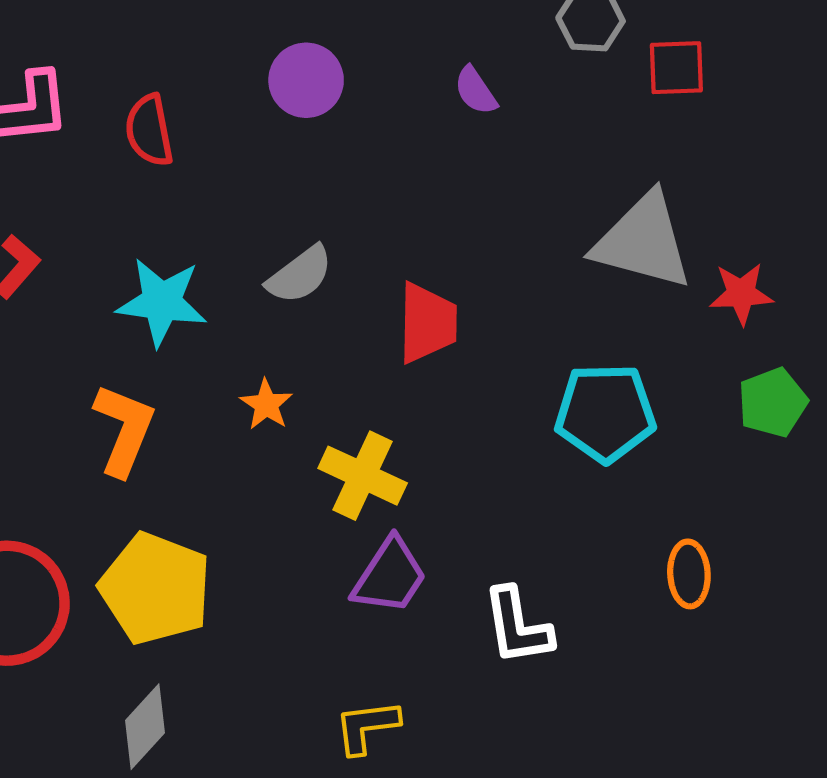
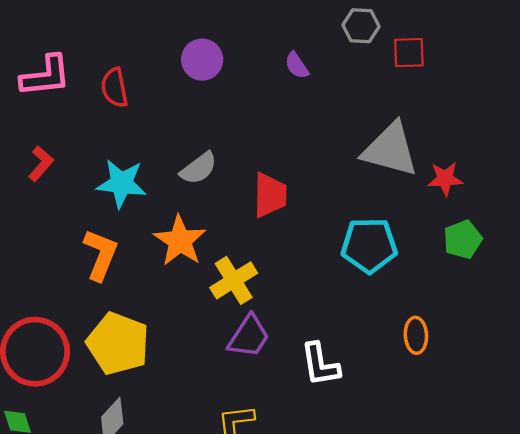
orange star: (266, 404) -> (180, 241), size x1.8
yellow cross: (363, 476) -> (234, 280), turned 33

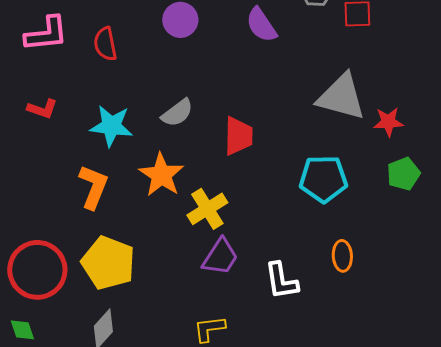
purple semicircle: (297, 65) -> (261, 25), size x1.5
red L-shape: (41, 164) -> (42, 109), turned 68
orange ellipse: (416, 335) -> (342, 256), moved

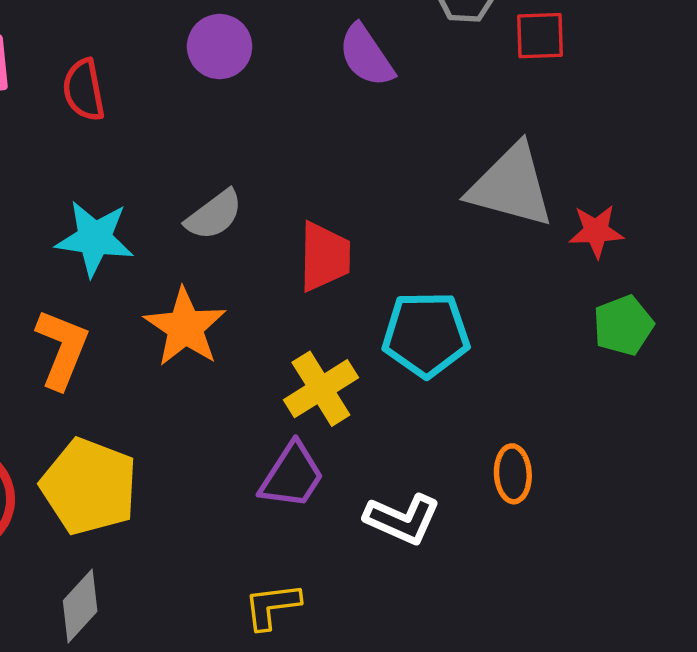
cyan pentagon: (323, 179) -> (426, 334), moved
yellow cross: (207, 209) -> (321, 389), moved
white L-shape: (281, 281) -> (402, 519), turned -57

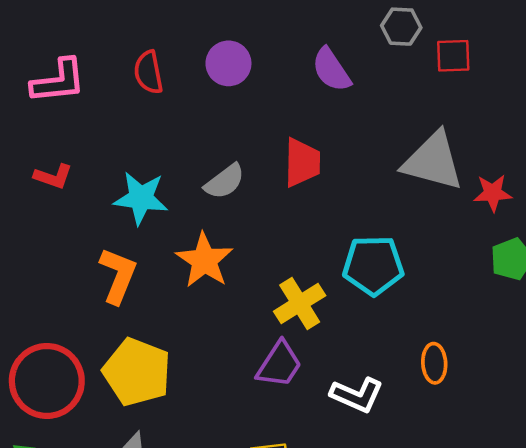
red semicircle: (84, 90) -> (148, 72), moved
red trapezoid: (325, 257) -> (302, 162), moved

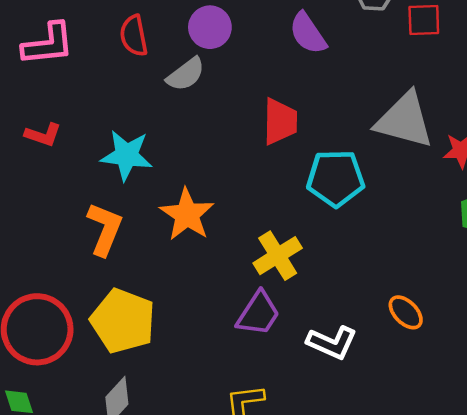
gray semicircle: (225, 182) -> (186, 74), moved
cyan pentagon: (373, 265) -> (336, 178), moved
orange ellipse: (434, 363) -> (406, 312), turned -42

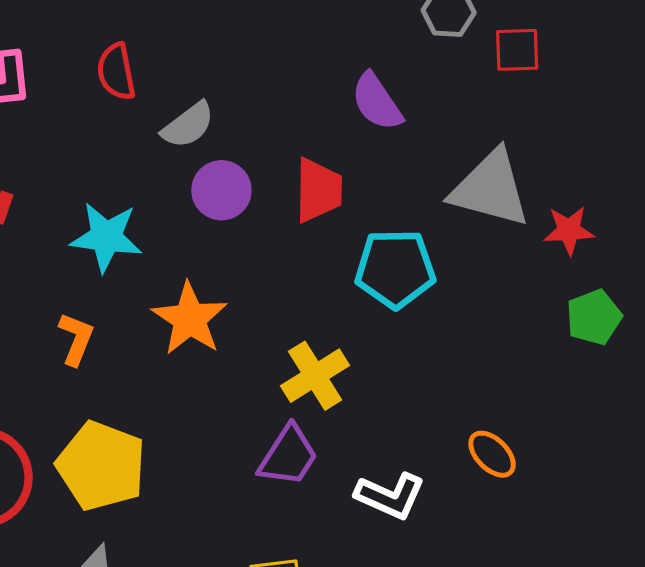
purple circle: (210, 27) -> (221, 190), moved
purple semicircle: (308, 33) -> (377, 102), moved
orange L-shape: (105, 229) -> (76, 339), size x0.7

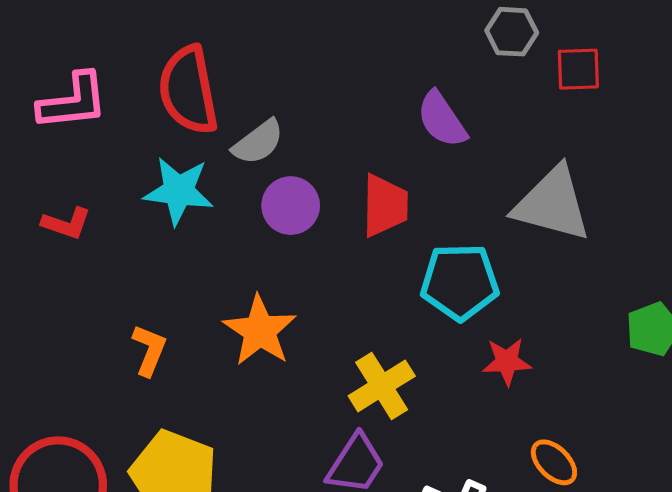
red semicircle: (116, 72) -> (188, 90), size x1.6
red star: (569, 230) -> (507, 362), moved
cyan star: (106, 237) -> (179, 191), moved

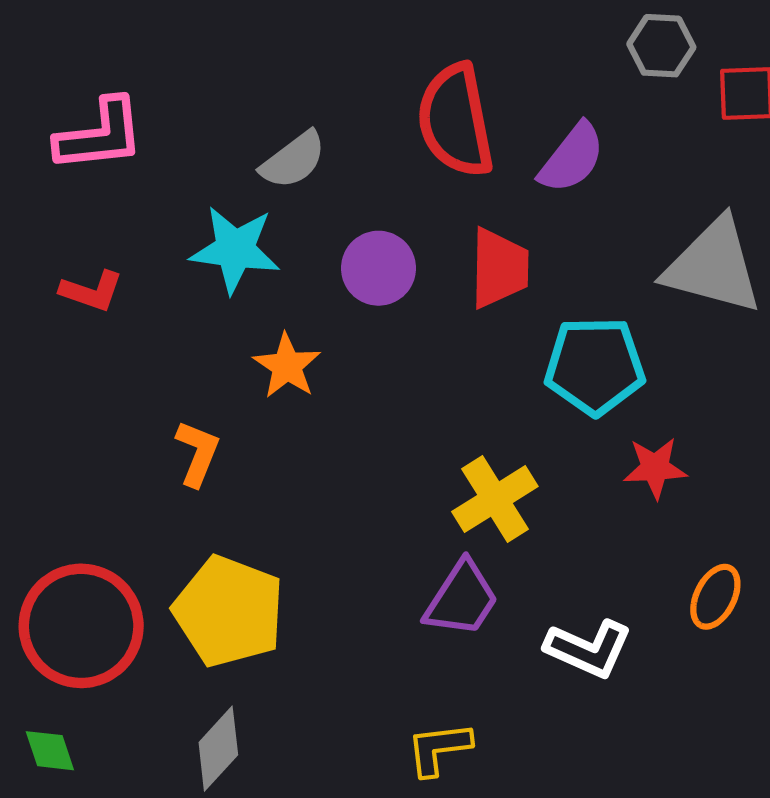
red semicircle: (188, 90) -> (455, 121), moved
purple semicircle: (442, 119) -> (572, 158), turned -108
gray semicircle: (258, 142) -> (293, 160), moved
orange star: (260, 331) -> (287, 366), moved, size x0.7
orange ellipse: (554, 462) -> (715, 597), turned 72

